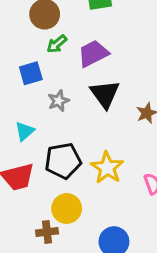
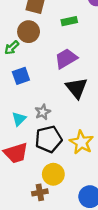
green arrow: (57, 44) -> (12, 48), moved
gray star: (58, 101) -> (43, 112), moved

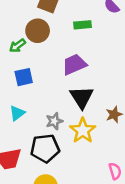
gray star: (43, 112) -> (54, 121), moved
cyan triangle: (19, 119) -> (17, 113), moved
yellow star: (81, 142) -> (83, 131), moved

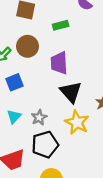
brown circle: (38, 31) -> (27, 46), moved
purple trapezoid: (74, 64) -> (59, 63), turned -60
gray star: (54, 121) -> (39, 118), moved

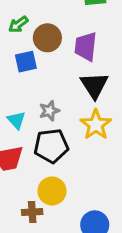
brown circle: (27, 46) -> (47, 38), moved
cyan triangle: (14, 117) -> (16, 120), moved, turned -35

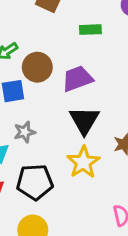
purple trapezoid: (86, 46) -> (77, 79), turned 60
gray star: (49, 111) -> (25, 132), moved

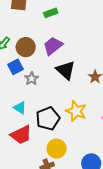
gray star: (25, 132) -> (32, 79), moved
yellow star: (83, 162) -> (76, 111), moved

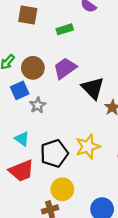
black triangle: (66, 70) -> (93, 88), moved
yellow star: (76, 111) -> (88, 147), turned 30

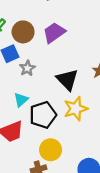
black triangle: (93, 88) -> (67, 80), moved
cyan triangle: (22, 139) -> (21, 100), moved, turned 42

